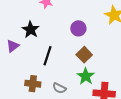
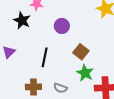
purple circle: (78, 28) -> (62, 26), moved
black star: (31, 30) -> (22, 20), moved

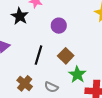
brown square: (81, 52) -> (66, 56), moved
brown cross: (33, 87) -> (25, 83), turned 35

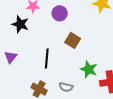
purple circle: (59, 26) -> (60, 13), moved
brown square: (66, 56) -> (73, 40), moved

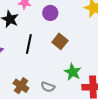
black line: (47, 58) -> (29, 44), moved

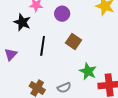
gray semicircle: (48, 87) -> (64, 88), turned -40

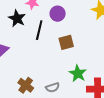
brown square: (74, 42) -> (66, 42), turned 35
black line: (43, 46) -> (39, 30), moved

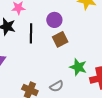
purple circle: (58, 14) -> (54, 20), moved

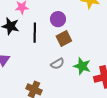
gray semicircle: (57, 86) -> (57, 64), moved

